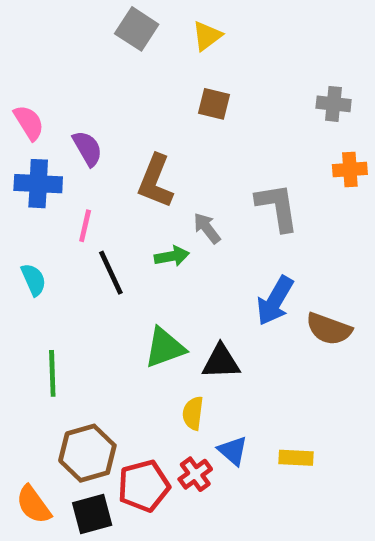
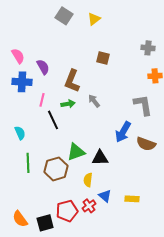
brown square: (214, 104) -> (103, 58), moved
gray L-shape: (277, 207) -> (143, 105), moved
green arrow: (172, 256) -> (68, 104), moved
cyan semicircle: (34, 280) -> (20, 133), moved
brown hexagon: (87, 453) -> (56, 169), moved

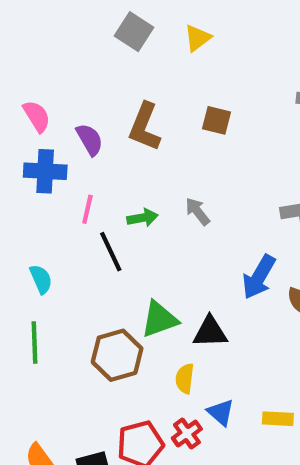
brown L-shape: (72, 81) -> (145, 127), moved
green line: (28, 163) -> (35, 343), moved

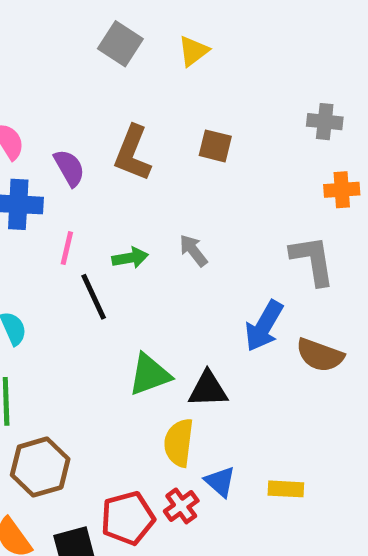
brown hexagon: (117, 355) -> (40, 467), moved
yellow semicircle: (185, 379) -> (179, 443), size x1.4

